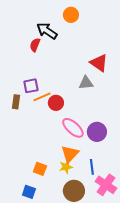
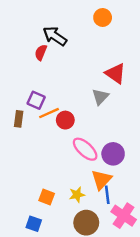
orange circle: (71, 15) -> (103, 17), moved
gray triangle: (86, 83) -> (100, 97), turned -42
purple square: (31, 86) -> (36, 100), turned 35
orange triangle: (70, 154) -> (101, 180), moved

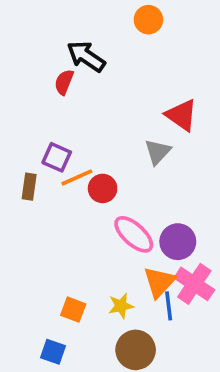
orange circle: (103, 17) -> (148, 20), moved
pink cross: (124, 216) -> (194, 284), moved

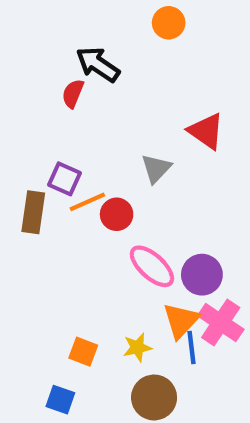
gray triangle: (158, 152) -> (156, 168), moved
brown rectangle: (29, 187) -> (33, 212), size x1.4

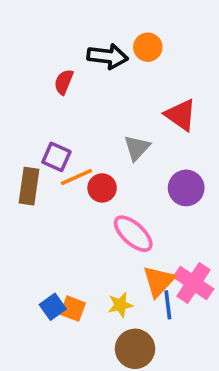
orange circle: (169, 23) -> (148, 47), moved
black arrow: (98, 64) -> (108, 56), moved, turned 153
purple circle: (202, 275) -> (186, 188), moved
blue square: (60, 400) -> (53, 307), moved, turned 35

